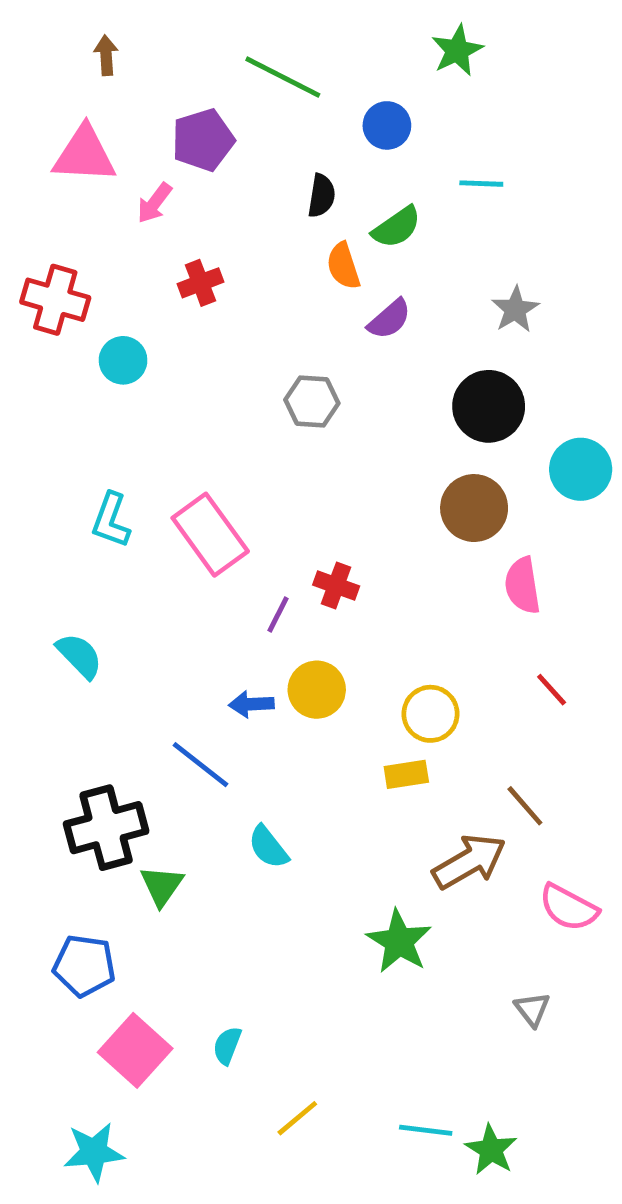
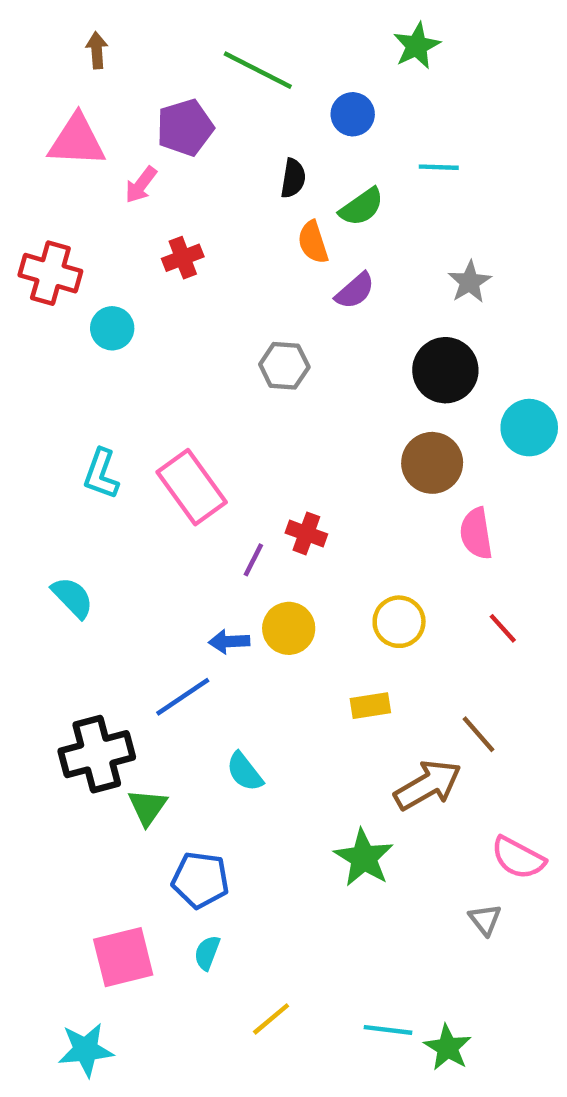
yellow circle: (431, 714) -> (399, 622), moved
blue line: (200, 765) -> (183, 697), turned -72
pink semicircle: (569, 908) -> (518, 858), moved
blue pentagon: (84, 966) -> (200, 880), moved
pink square: (135, 1050) -> (123, 957), turned 34

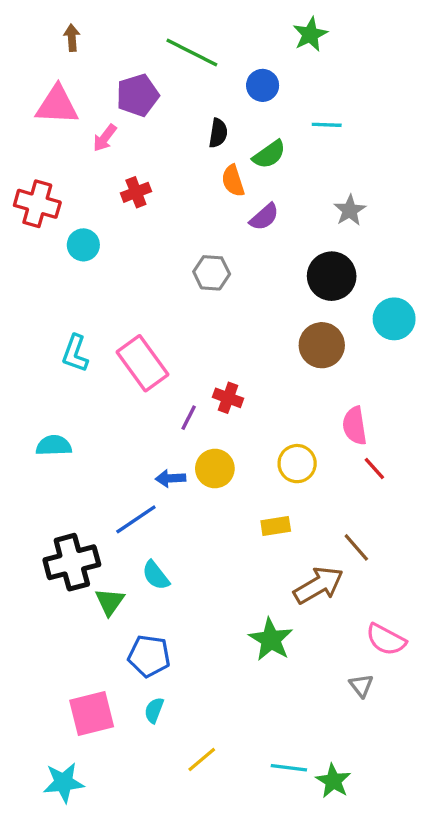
pink semicircle: (476, 533) -> (355, 426), moved
cyan semicircle: (72, 597) -> (54, 445), turned -48
cyan semicircle: (245, 772) -> (156, 575), moved

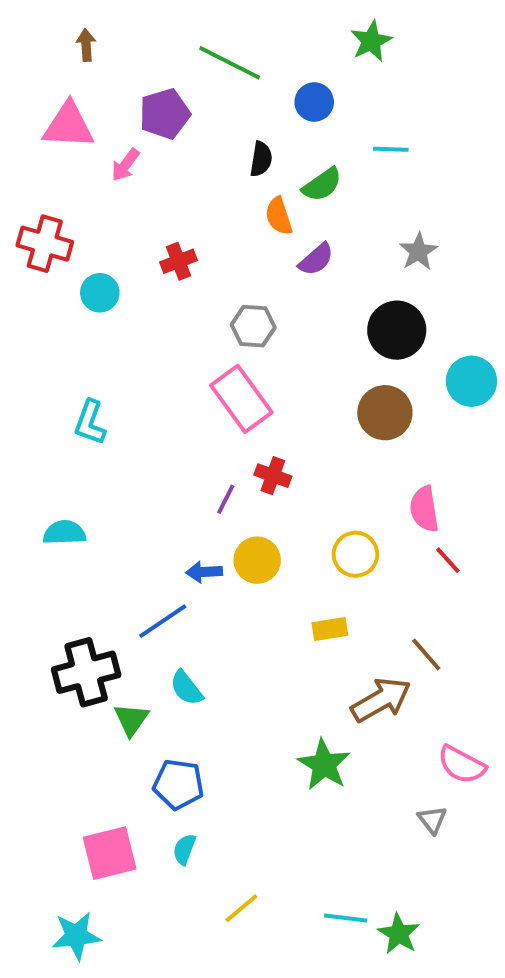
red cross: (136, 192) -> (178, 261), moved
pink rectangle: (143, 363) -> (241, 399), moved

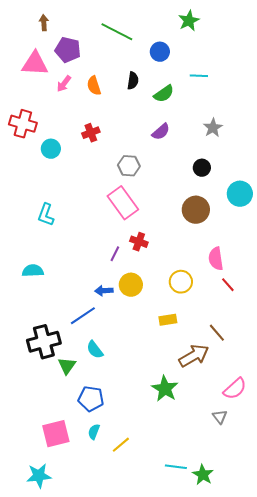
purple pentagon: (165, 114) -> (68, 50), moved, turned 30
orange semicircle: (279, 216) -> (94, 86), moved
black circle: (397, 330) -> (202, 168), size x0.6
pink semicircle: (462, 765) -> (235, 389), turned -70
yellow line: (241, 908) -> (121, 445), moved

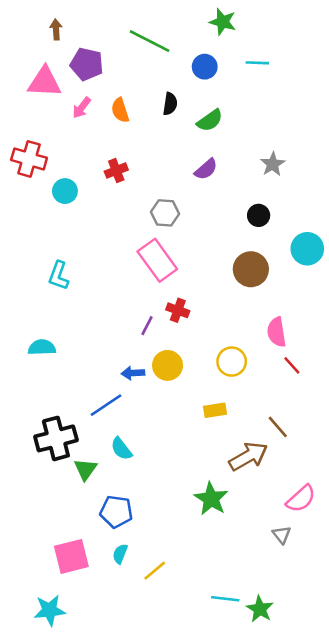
green star: (189, 21) -> (223, 22), moved, turned -30
cyan line: (199, 76) -> (257, 63), moved

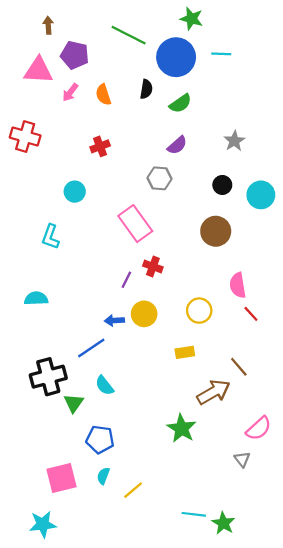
blue circle: (205, 67) -> (176, 57), size x1.8
cyan circle: (65, 191) -> (75, 192), moved
gray hexagon: (165, 213) -> (160, 178), moved
cyan circle: (307, 249) -> (261, 195), moved

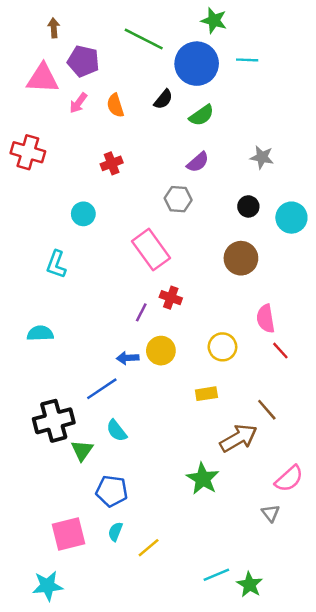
black semicircle: (146, 89) -> (163, 99), turned 30
gray star: (234, 141) -> (262, 157), turned -30
cyan line: (194, 514) -> (216, 575), turned -30

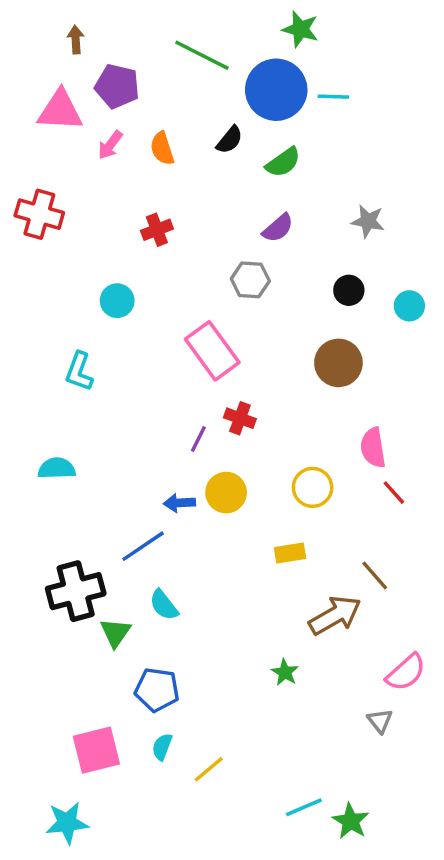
cyan line: (247, 60) -> (333, 97), moved
cyan circle: (291, 218) -> (409, 306), size x0.7
green star: (203, 479) -> (285, 672), size x0.6

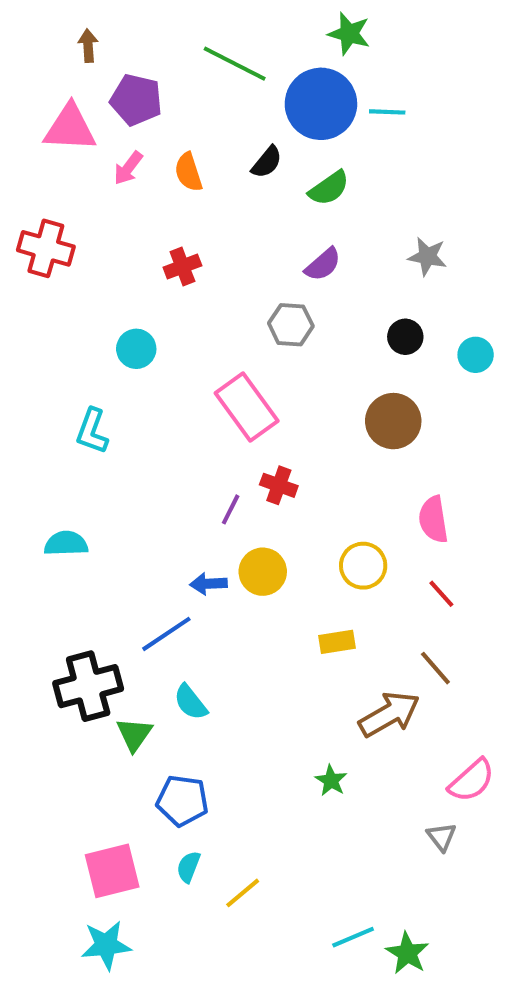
red line: (394, 493) -> (441, 594), moved
cyan star: (67, 823) -> (106, 945), moved

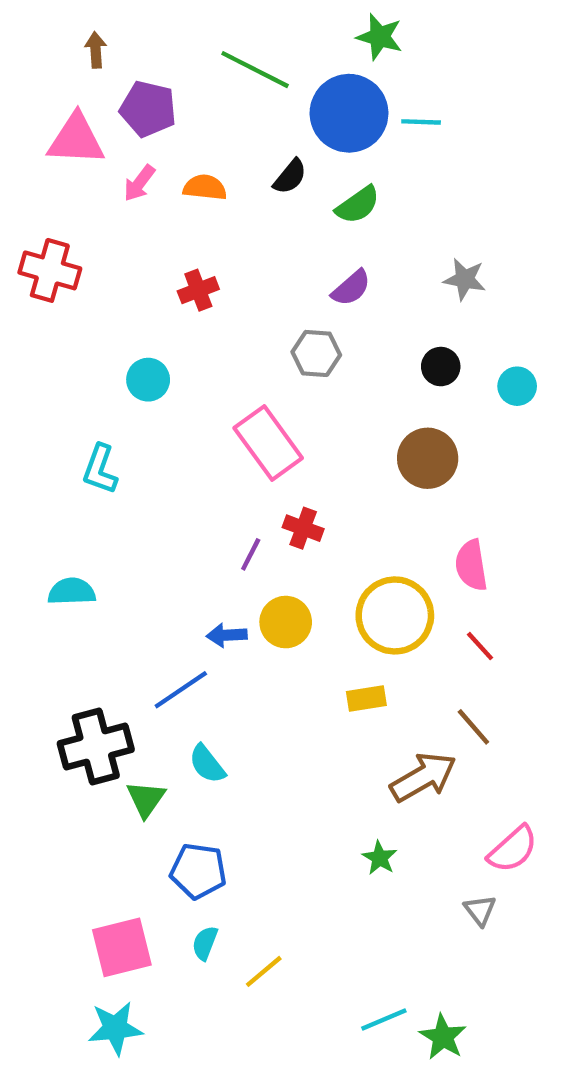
orange semicircle: (188, 172) -> (205, 187), turned 114
yellow circle: (363, 566) -> (395, 615), size x1.5
green star: (331, 780) -> (380, 858), moved

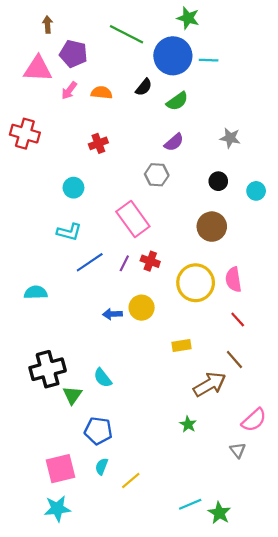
cyan L-shape: (100, 469) -> (69, 232), moved, turned -95
purple line: (251, 554) -> (124, 263), moved
yellow circle: (395, 615) -> (196, 283), moved
blue line: (181, 690) -> (90, 262), moved

